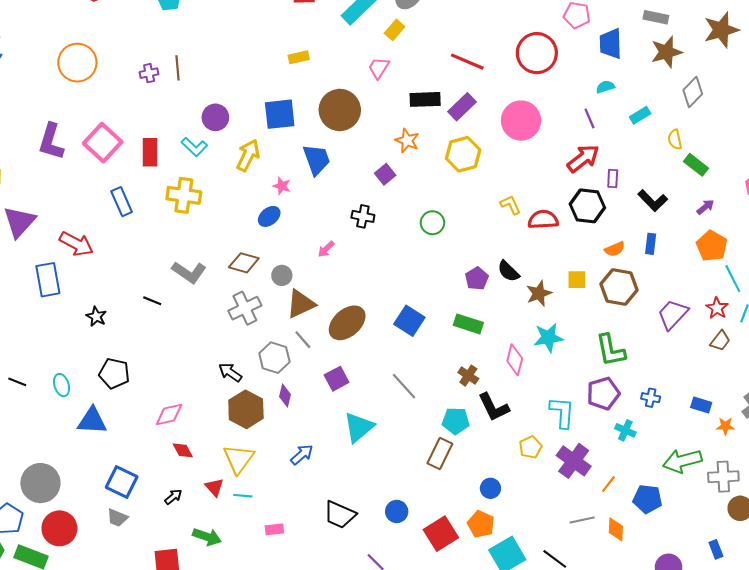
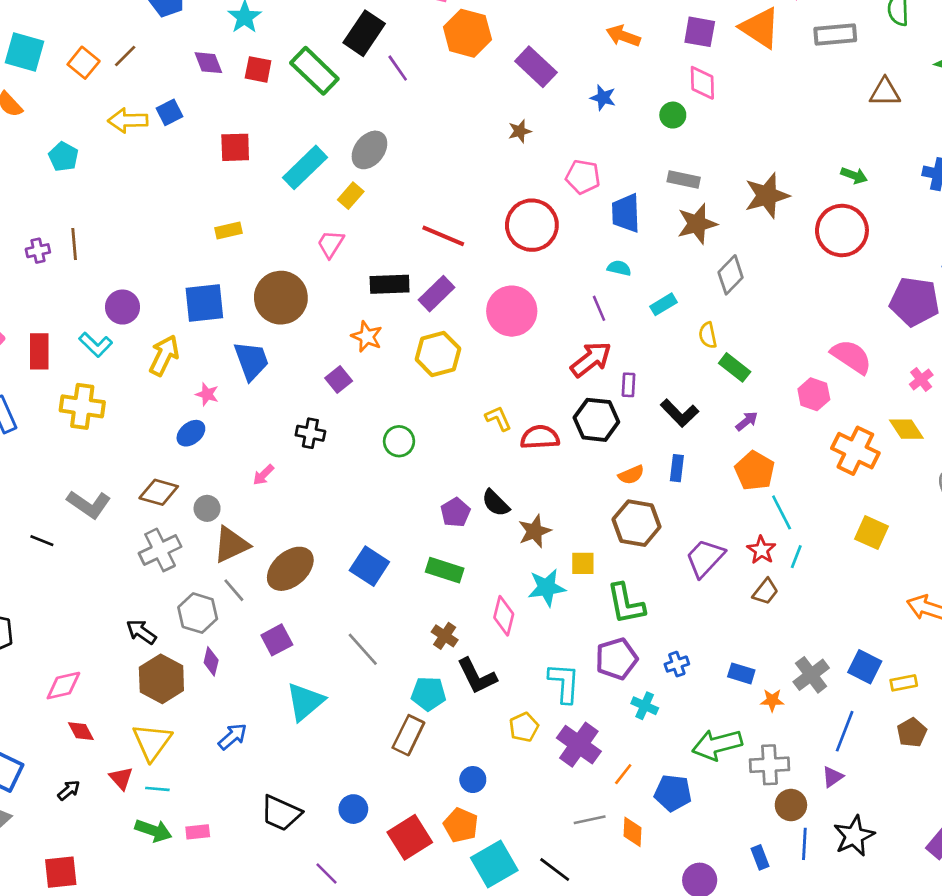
cyan semicircle: (605, 87) -> (619, 268), turned 30
yellow square: (577, 280) -> (583, 563), moved
blue cross: (651, 398) -> (677, 664), turned -30
green arrow: (207, 537) -> (153, 831), moved

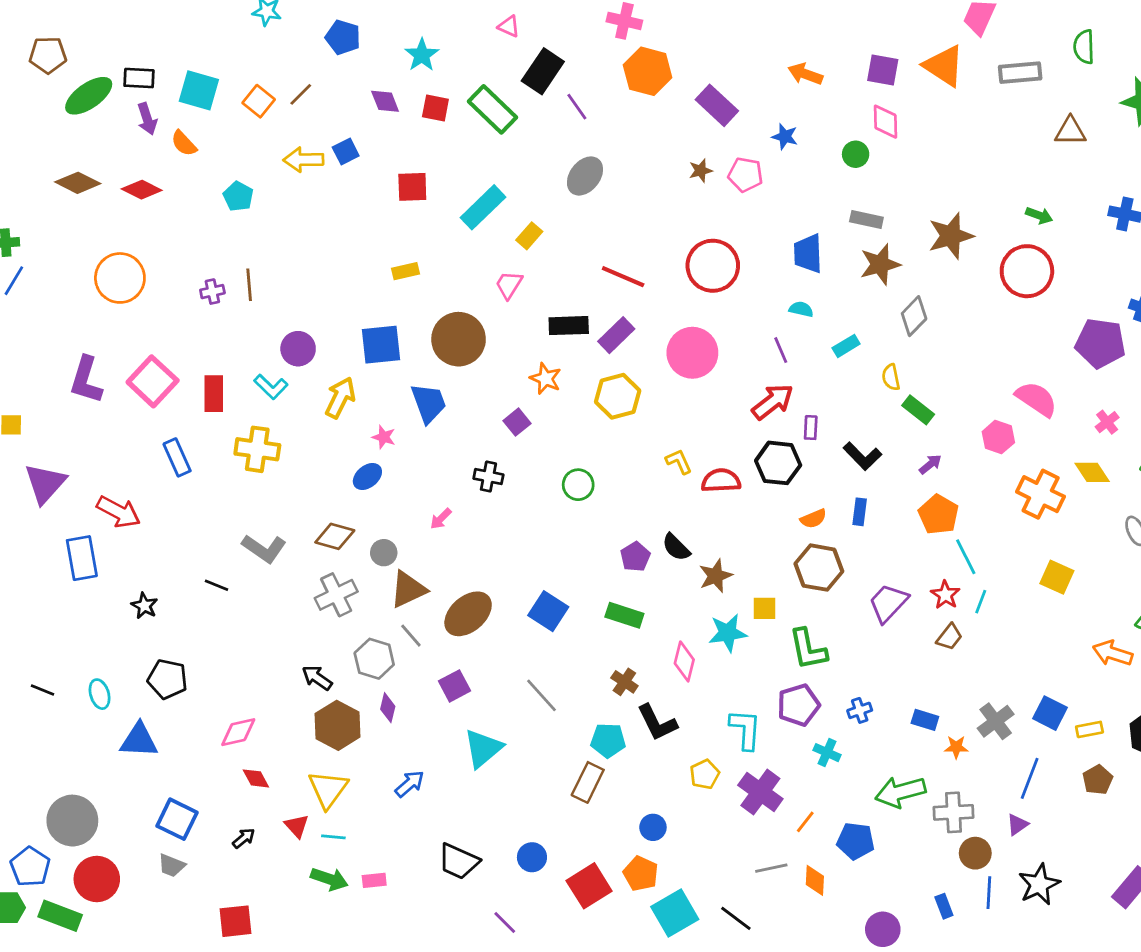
gray ellipse: (369, 150) -> (585, 176), moved
pink pentagon: (583, 177) -> (745, 175), moved

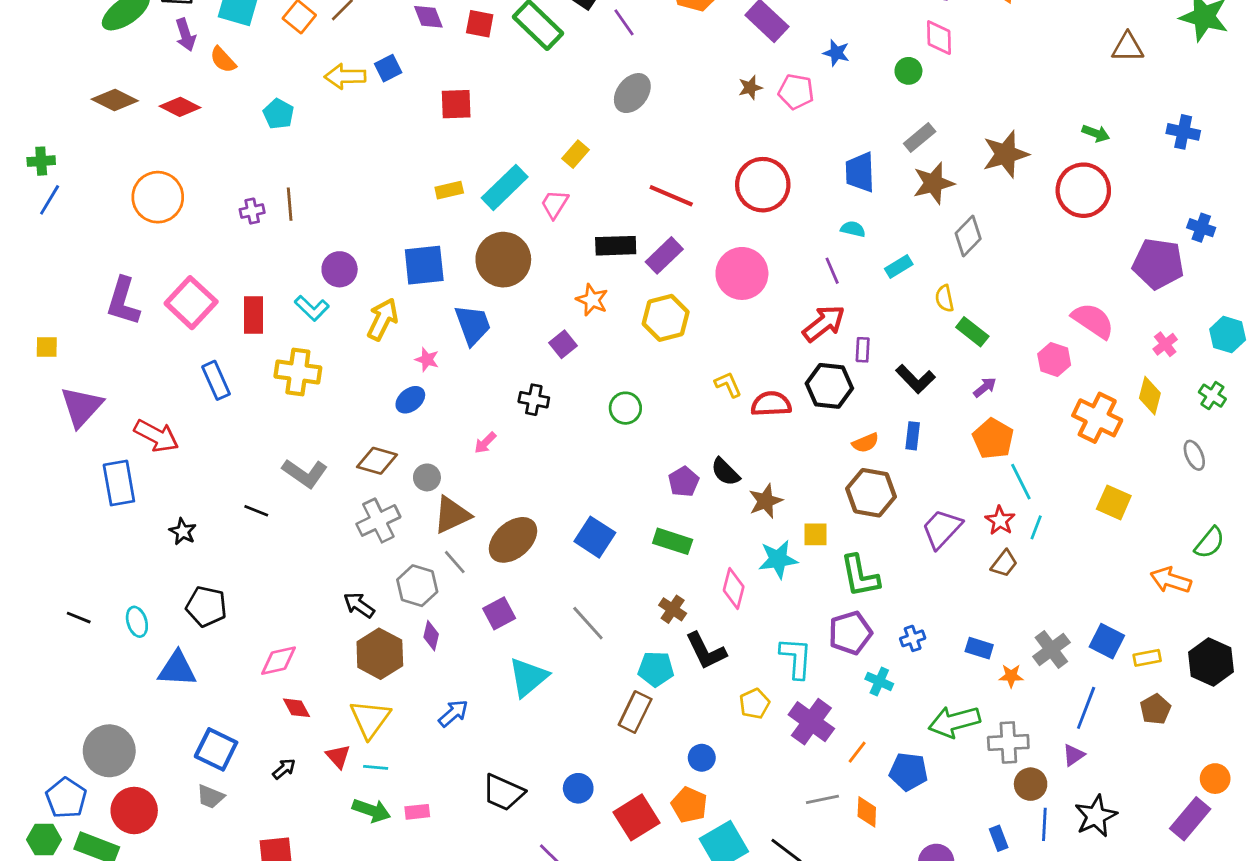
cyan rectangle: (483, 207) -> (505, 187), moved
gray rectangle: (866, 220) -> (920, 137), turned -52
yellow diamond: (1092, 472) -> (1150, 396), turned 48

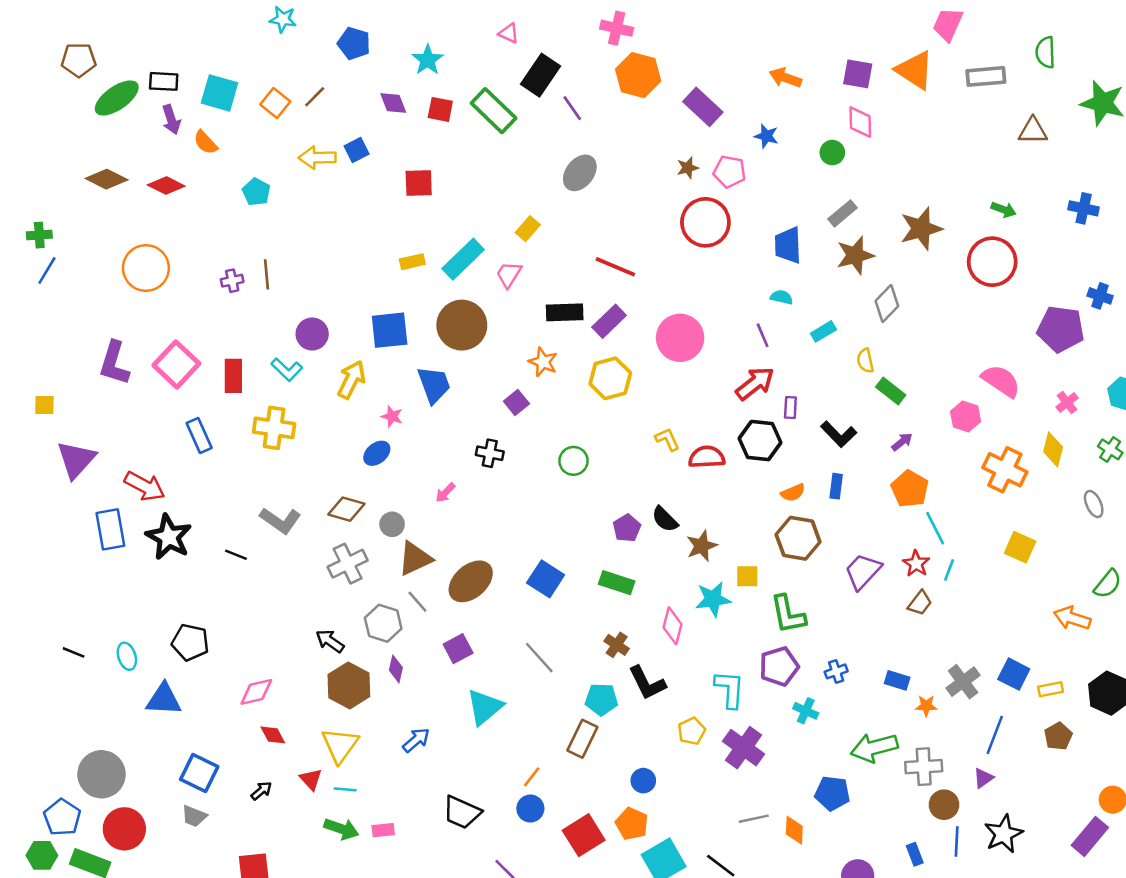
red circle: (763, 185) -> (705, 222), moved
black star: (183, 532) -> (169, 537), moved, size x1.8
orange line: (857, 752) -> (532, 777), moved

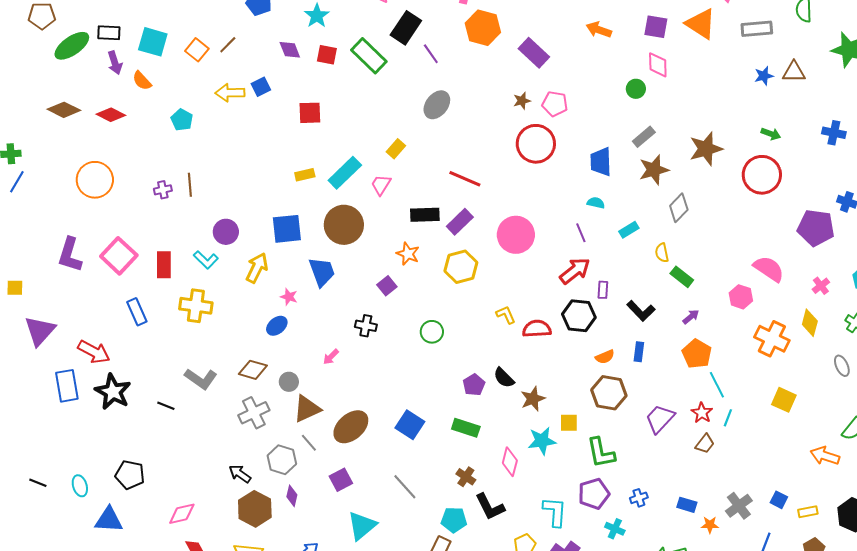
blue star: (766, 136) -> (764, 76), moved, turned -30
blue square: (1014, 674) -> (779, 500), size x0.7

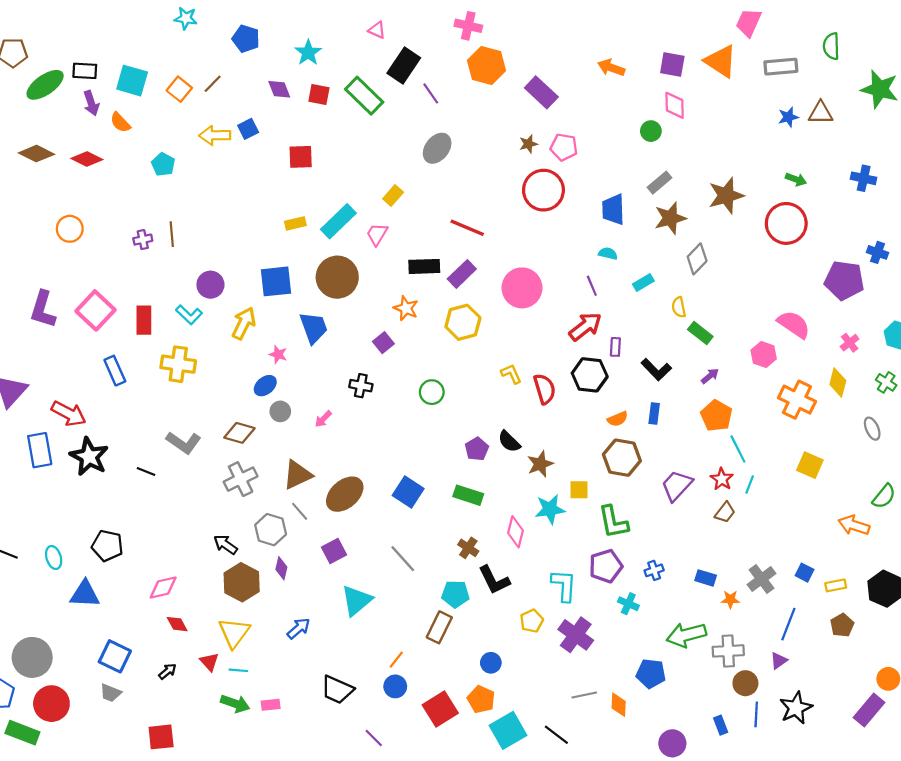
orange circle: (95, 180) -> (70, 229), size x0.7
red semicircle: (537, 329) -> (545, 389), turned 76
gray circle: (289, 382) -> (280, 411), moved

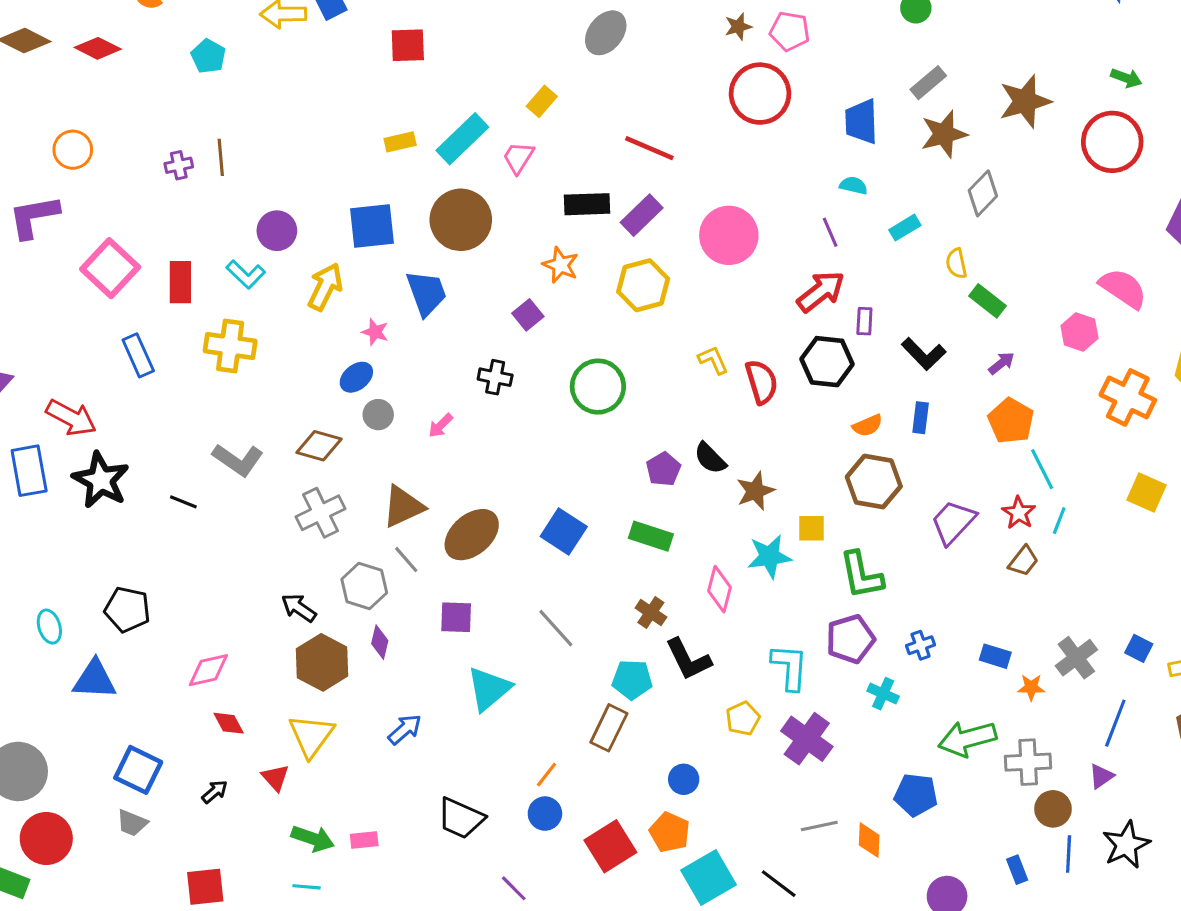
purple L-shape: (43, 309) -> (34, 217), moved, turned 63
green circle: (432, 392) -> (598, 387), size x1.5
purple square: (334, 551) -> (456, 617), turned 30
cyan line: (238, 670) -> (307, 887), moved

